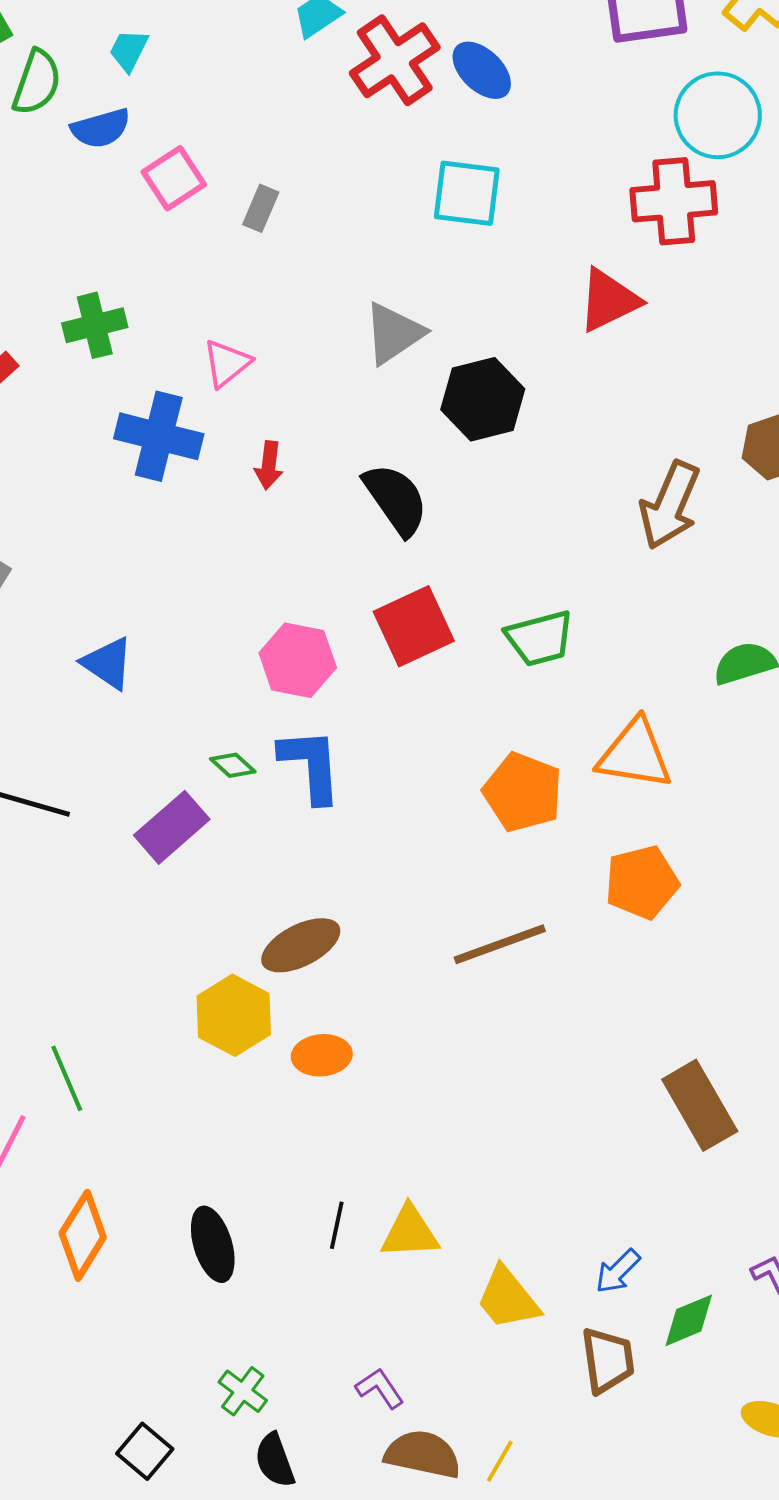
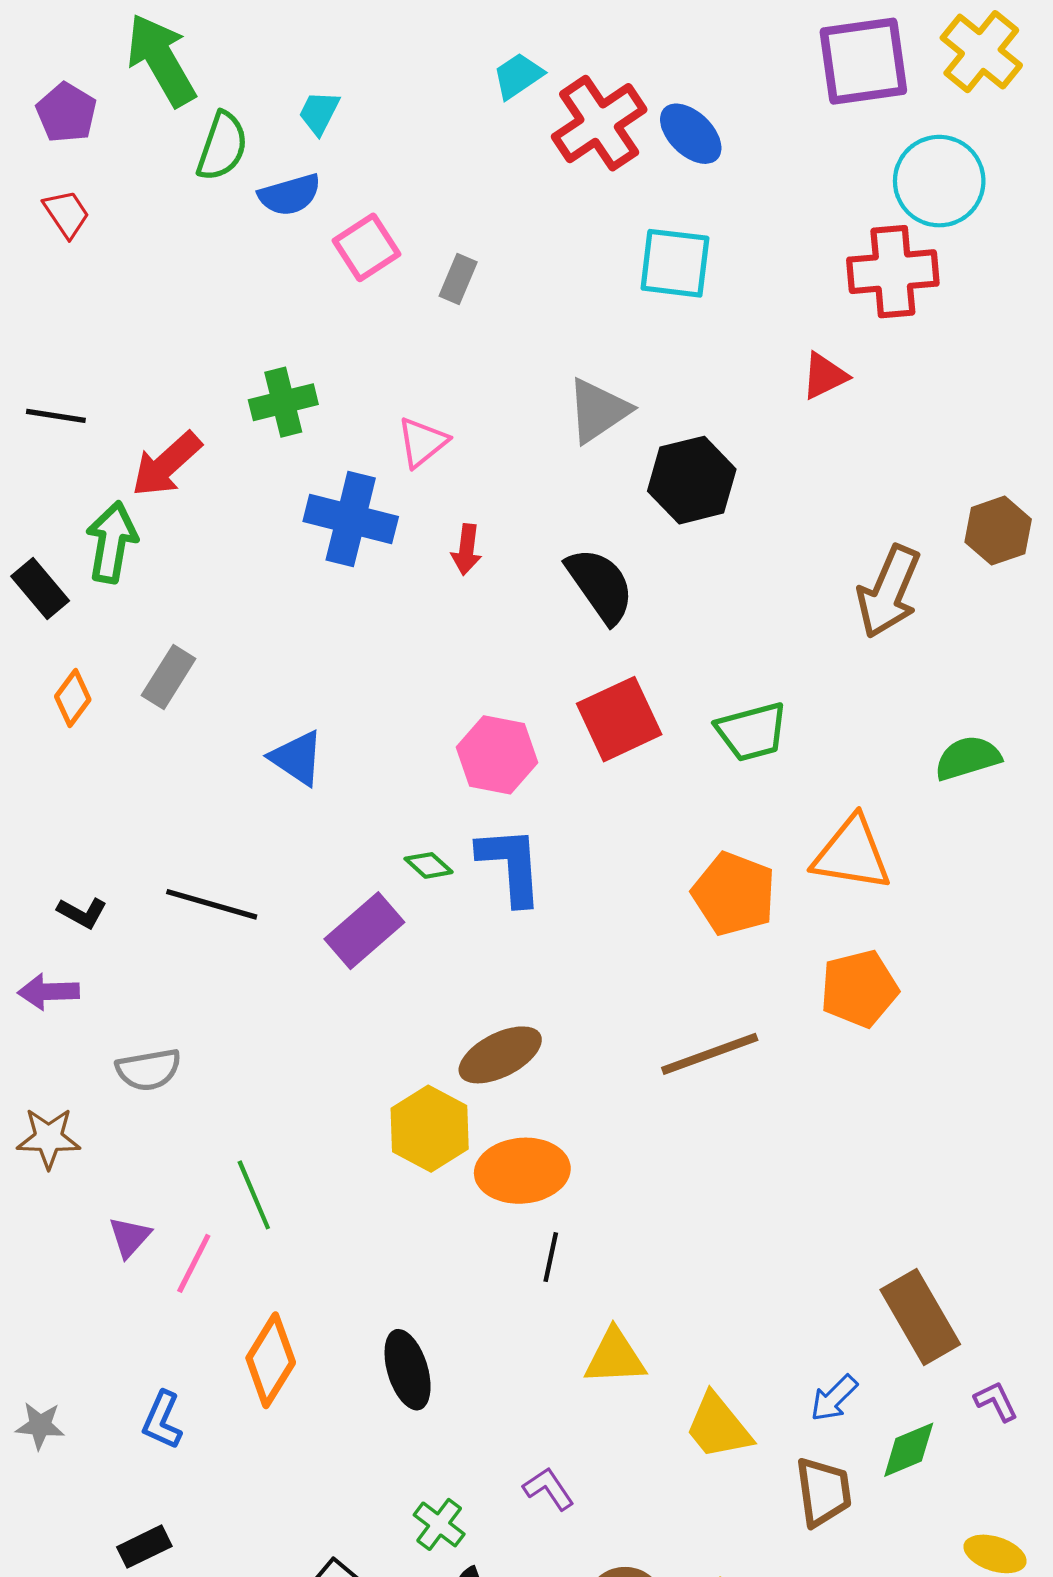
red triangle: (609, 300) -> (824, 376), size x0.7
orange ellipse: (322, 1055) -> (522, 1171), size x1.5
brown rectangle: (700, 1105) -> (920, 1317), moved
black line: (337, 1225) -> (551, 1257), moved
purple L-shape: (380, 1388) -> (549, 1489), moved

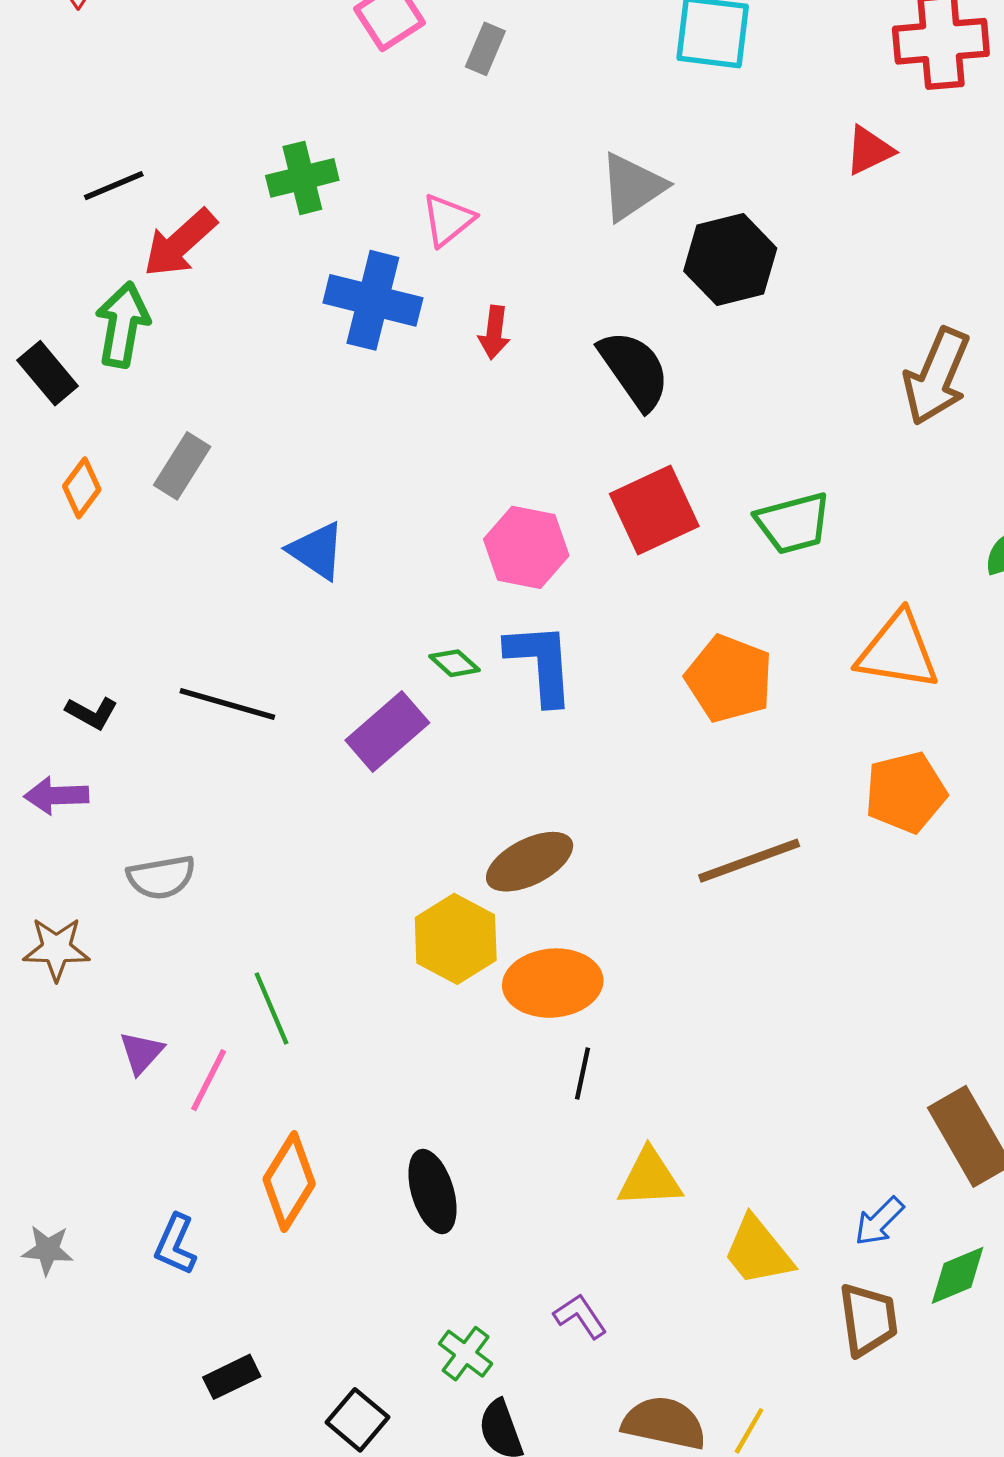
black line: (56, 416) -> (114, 186), moved, turned -32
orange pentagon: (734, 894) -> (729, 679), moved
black rectangle: (144, 1547) -> (232, 1377), moved

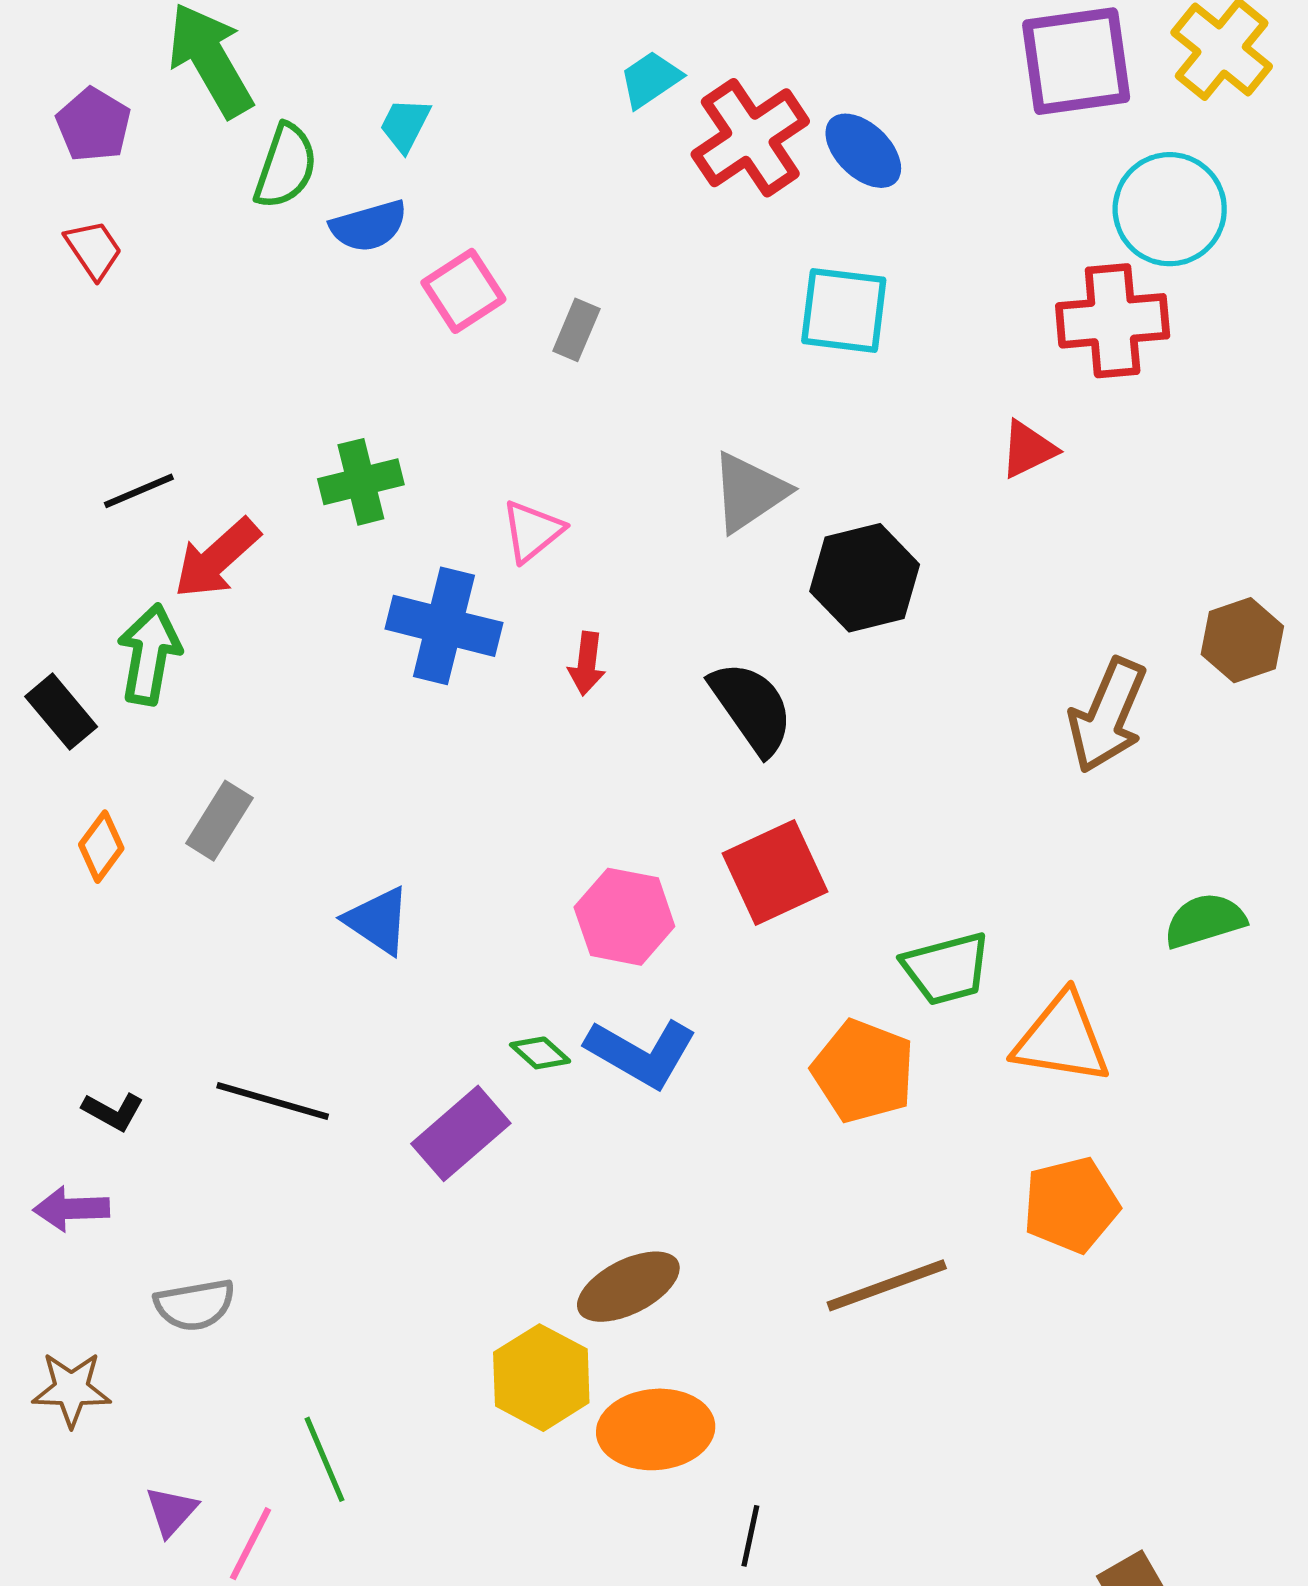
green trapezoid: (793, 523) -> (946, 969), moved
blue L-shape: (541, 663) -> (641, 1053), turned 124
black line: (582, 1073) -> (750, 1536), moved

